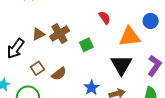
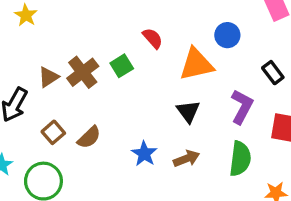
green square: (86, 45) -> (122, 66), moved
black triangle: (121, 65) -> (188, 111), size x0.7

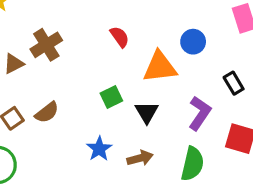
green square: (122, 66) -> (111, 97), moved
brown cross: (83, 72) -> (46, 45), moved
brown semicircle: (89, 137) -> (47, 112), moved

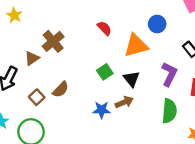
blue star: (99, 149) -> (102, 110), turned -30
brown arrow: (140, 158) -> (124, 102), moved

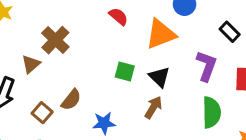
green square: (105, 72) -> (125, 72), turned -35
brown arrow: (124, 102) -> (153, 107), turned -30
blue star: (102, 110) -> (104, 123), moved

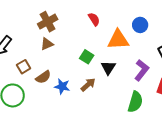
brown triangle: (31, 64) -> (47, 44), moved
brown semicircle: (71, 100) -> (43, 77), moved
brown arrow: (153, 107) -> (88, 85), moved

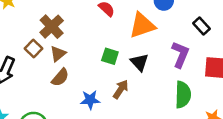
brown square: (24, 67) -> (34, 48), moved
brown semicircle: (43, 77) -> (60, 77), moved

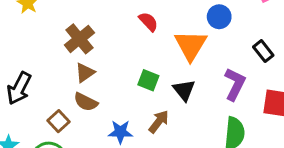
orange triangle: (142, 25) -> (191, 45), turned -44
brown square: (34, 48) -> (58, 121), moved
brown semicircle: (60, 77) -> (86, 102), turned 72

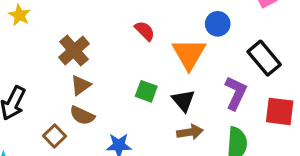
black rectangle: (263, 51) -> (264, 58), size x1.5
brown arrow: (159, 122) -> (190, 132), moved, turned 45

